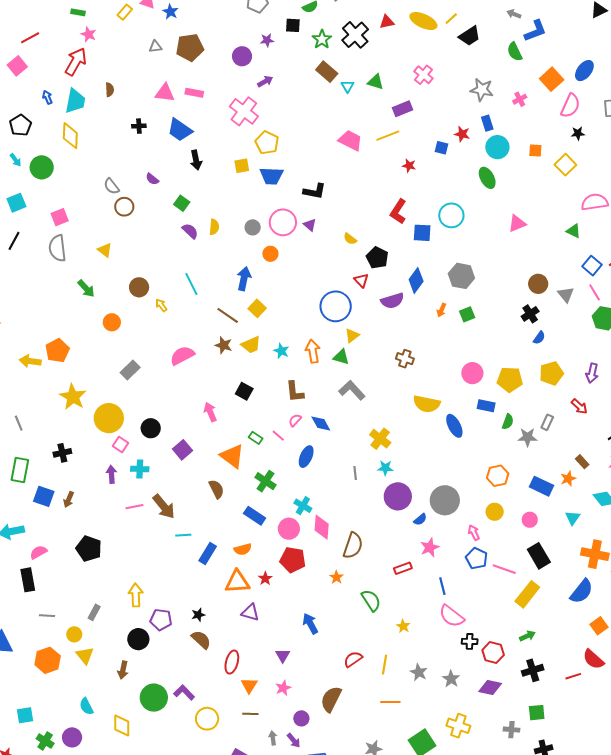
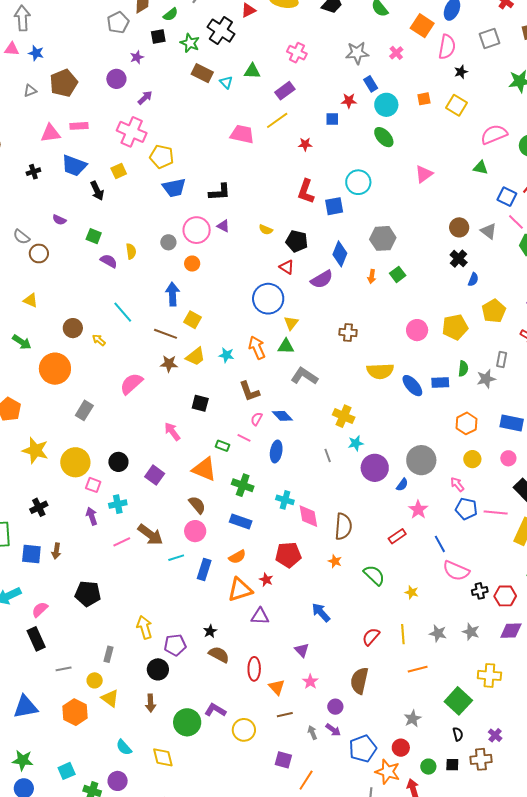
yellow square: (242, 166) -> (119, 171), moved
orange circle: (112, 322) -> (55, 369), size x1.8
blue rectangle: (486, 406) -> (440, 382), moved
pink circle: (289, 529) -> (195, 531), moved

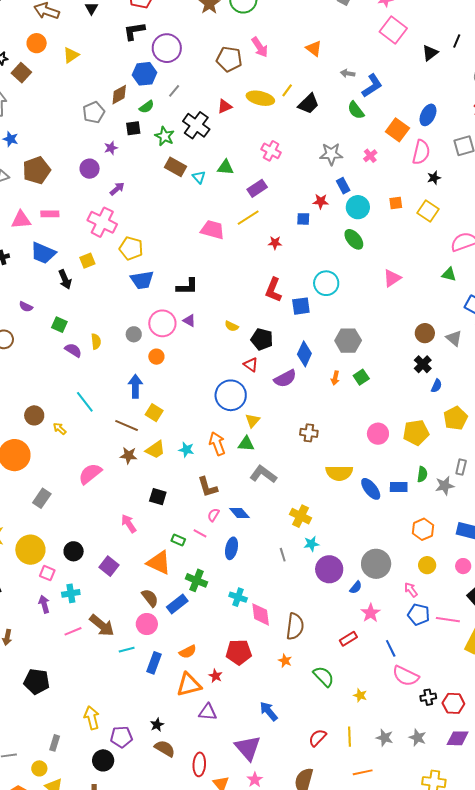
blue rectangle: (241, 522) -> (177, 604), moved, turned -60
purple triangle: (302, 650) -> (248, 748), size x1.8

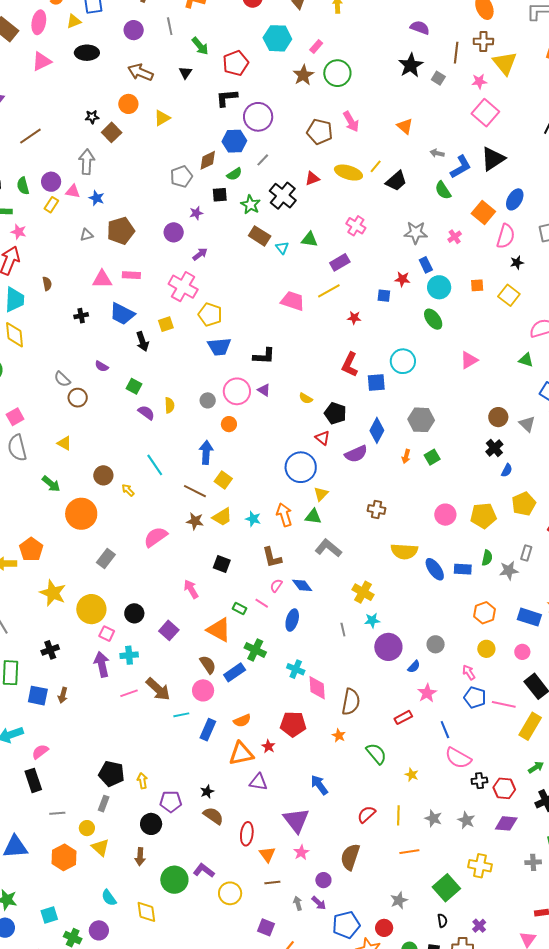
black triangle: (430, 53) -> (493, 159), moved, size x1.5
gray circle: (376, 564) -> (436, 644), size x0.6
purple arrow: (44, 604) -> (102, 664), size x1.4
black pentagon: (37, 682) -> (112, 774), moved
yellow arrow: (92, 718) -> (142, 781), size x0.7

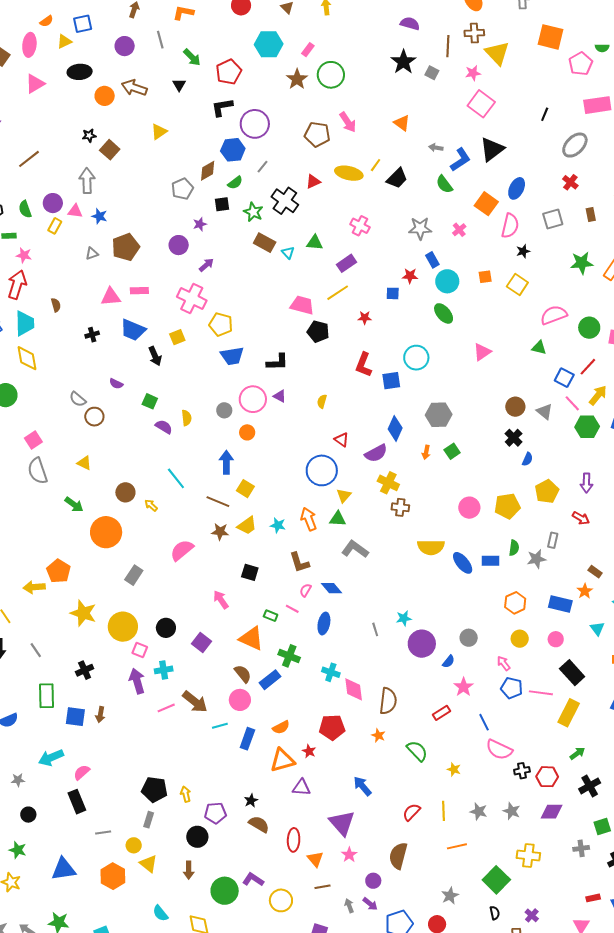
orange circle: (128, 104) -> (105, 96), moved
yellow semicircle: (306, 398) -> (322, 401), turned 80
black pentagon: (335, 413) -> (318, 332), moved
yellow cross: (363, 592) -> (388, 483), moved

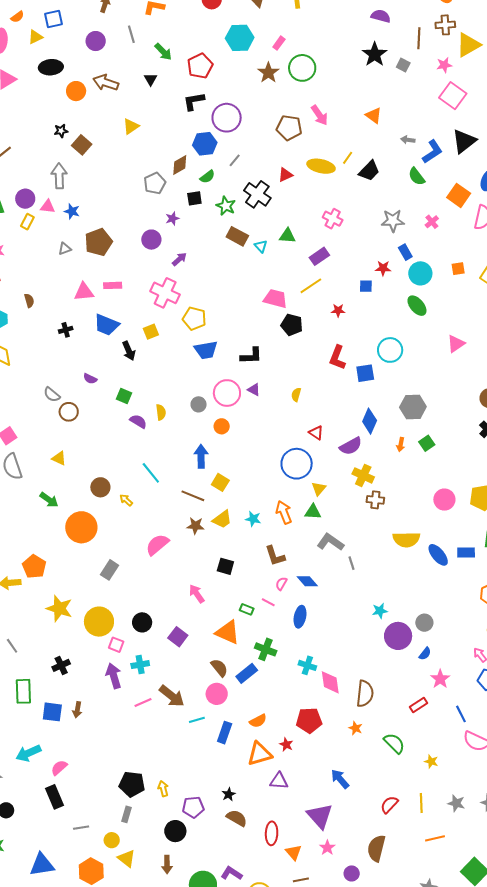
yellow triangle: (497, 53) -> (468, 45), turned 44
gray line: (375, 629) -> (351, 563), moved
gray circle: (469, 638) -> (424, 623), moved

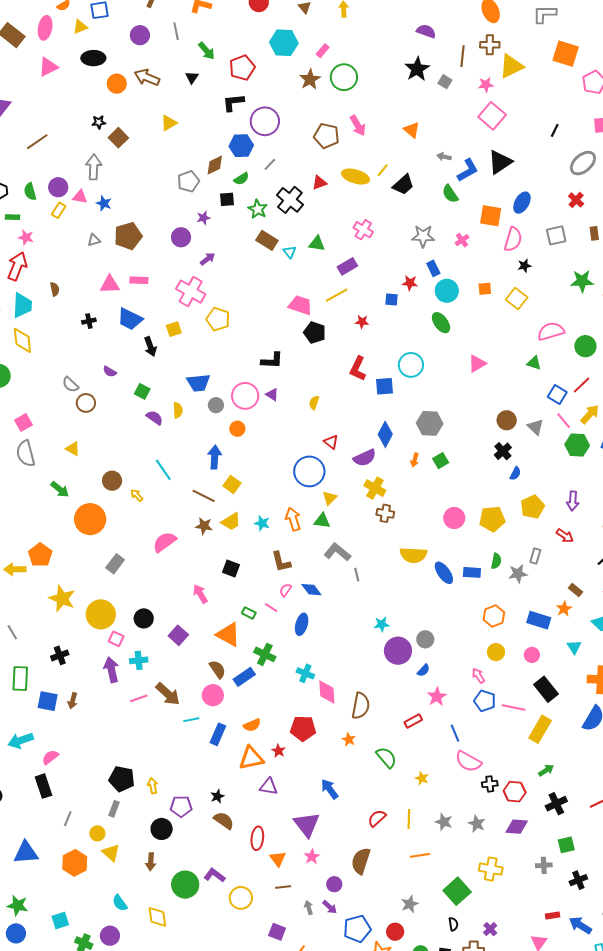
orange square: (459, 195) -> (491, 216), turned -30
blue trapezoid: (206, 350) -> (198, 383), moved
gray line: (81, 828) -> (68, 819), turned -63

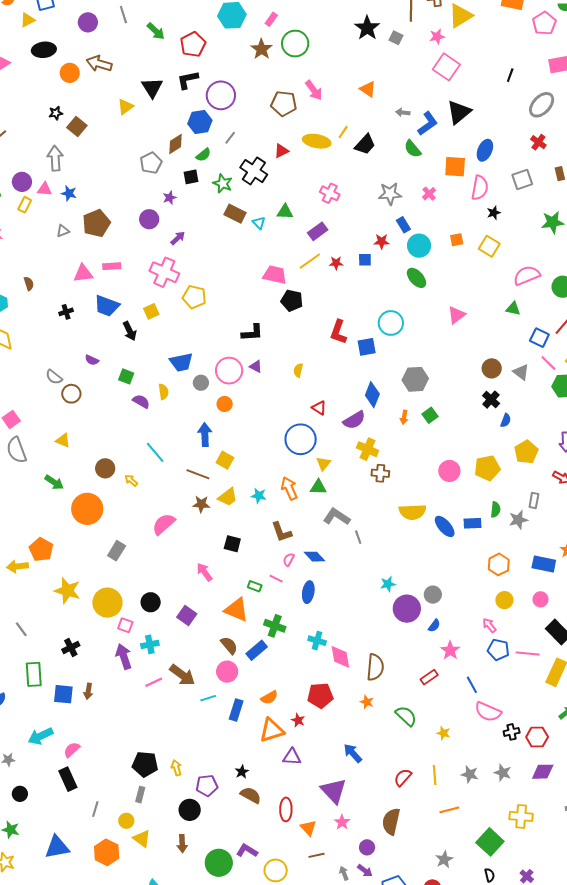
black triangle: (192, 77) -> (152, 88), moved, size x1.6
red star: (362, 322) -> (336, 263), moved

